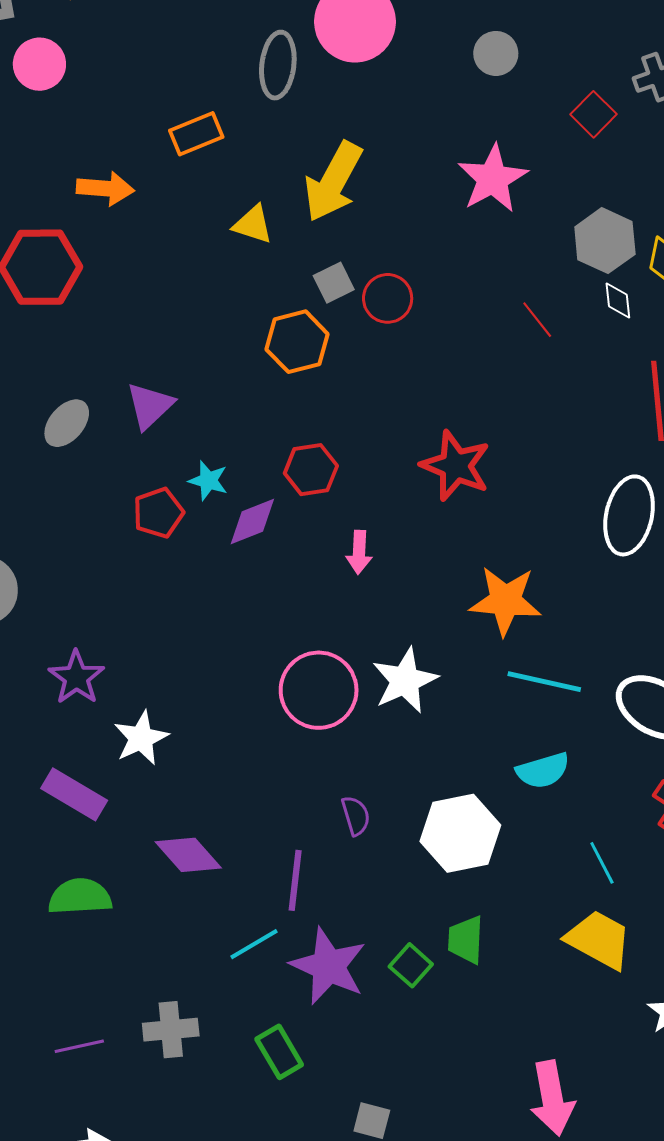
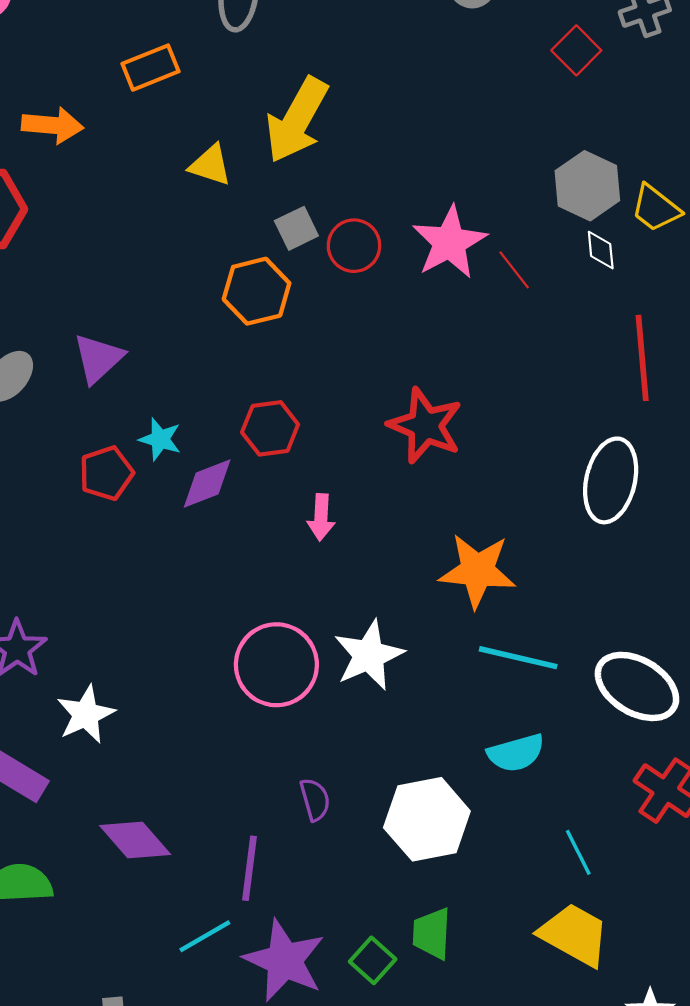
pink star: (493, 179) -> (450, 242), moved

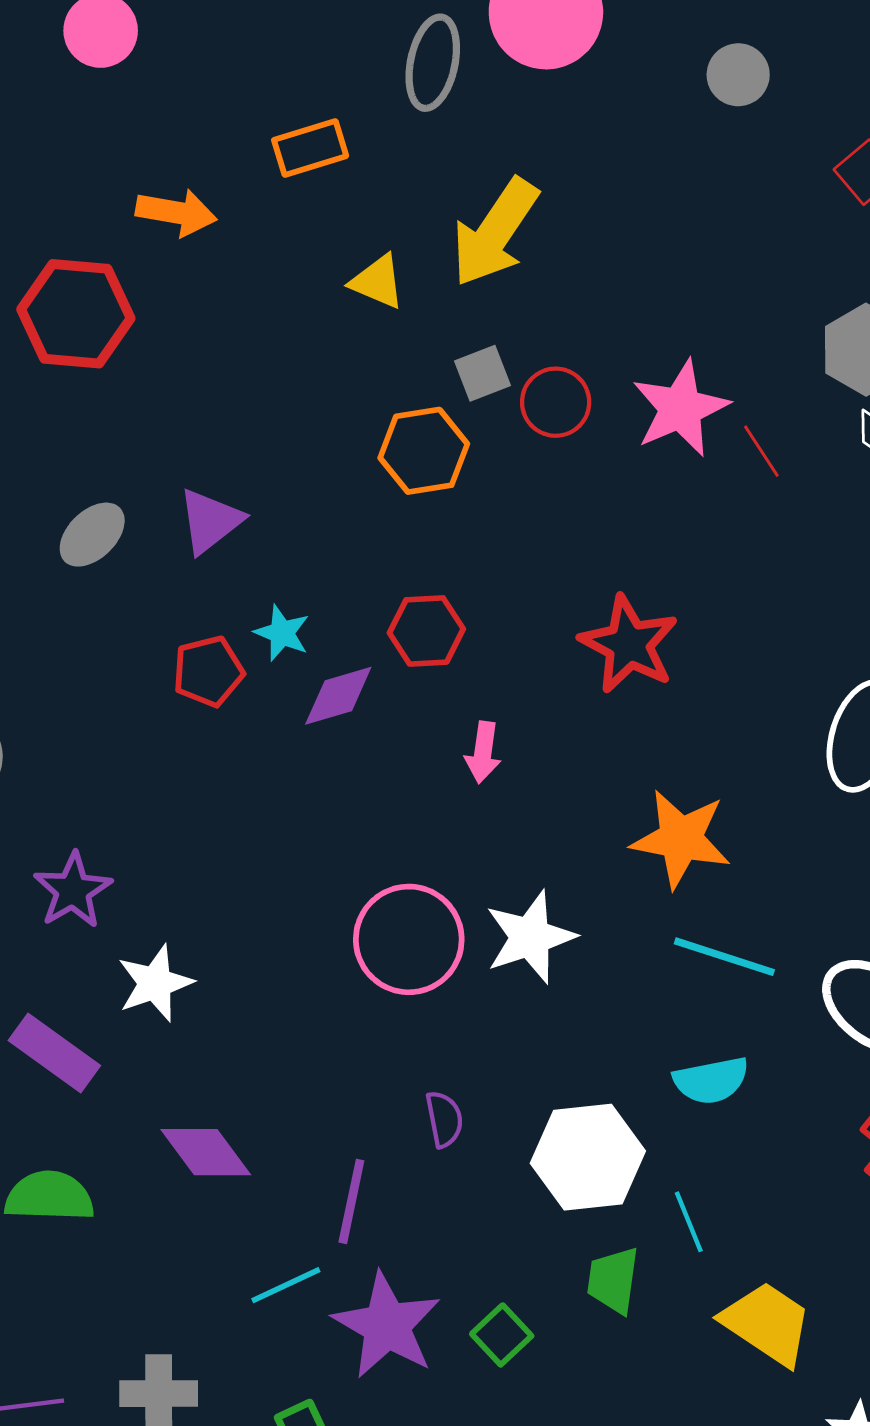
cyan line: (578, 852) -> (689, 1222), moved
green trapezoid: (432, 933) -> (613, 1280), moved

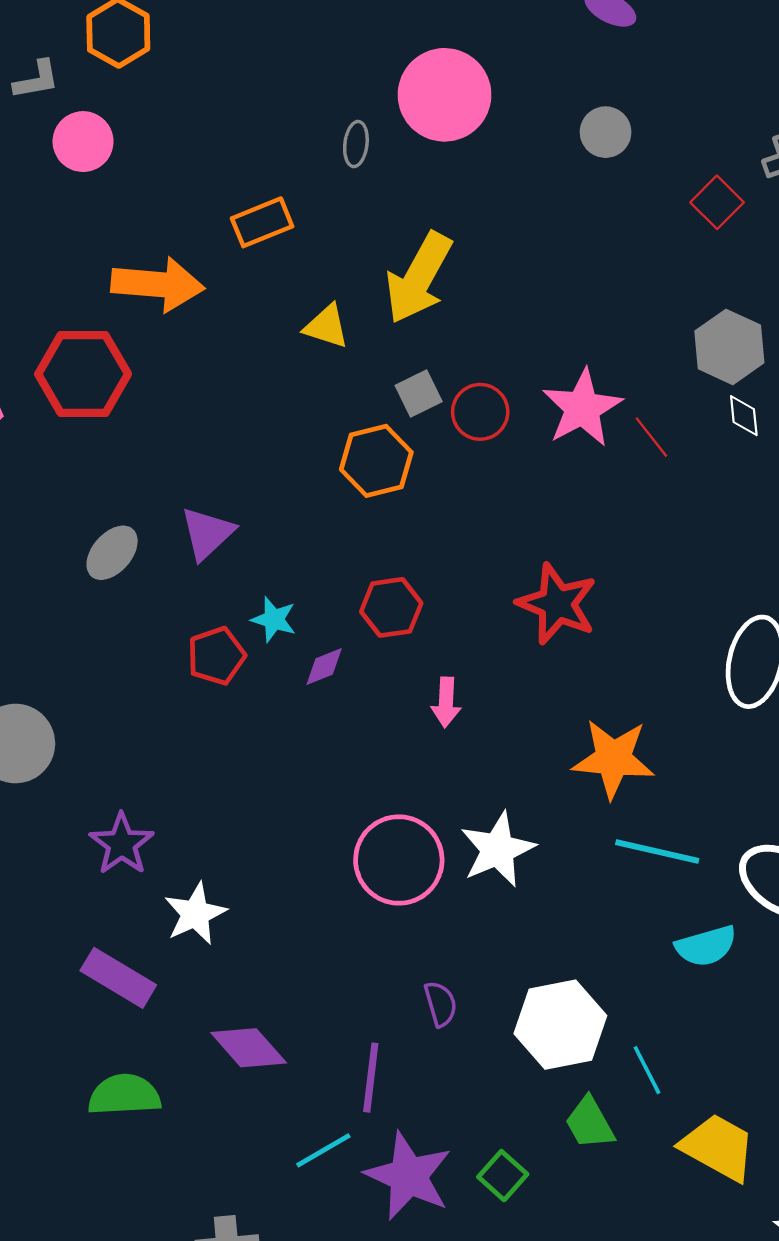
gray ellipse: (433, 63) -> (356, 144), size x0.6
orange arrow: (176, 212) -> (158, 284), size x1.4
purple diamond: (338, 696) -> (324, 667), size x0.7
cyan semicircle: (711, 1080) -> (706, 946), moved
green trapezoid: (613, 1280) -> (590, 1123), turned -32

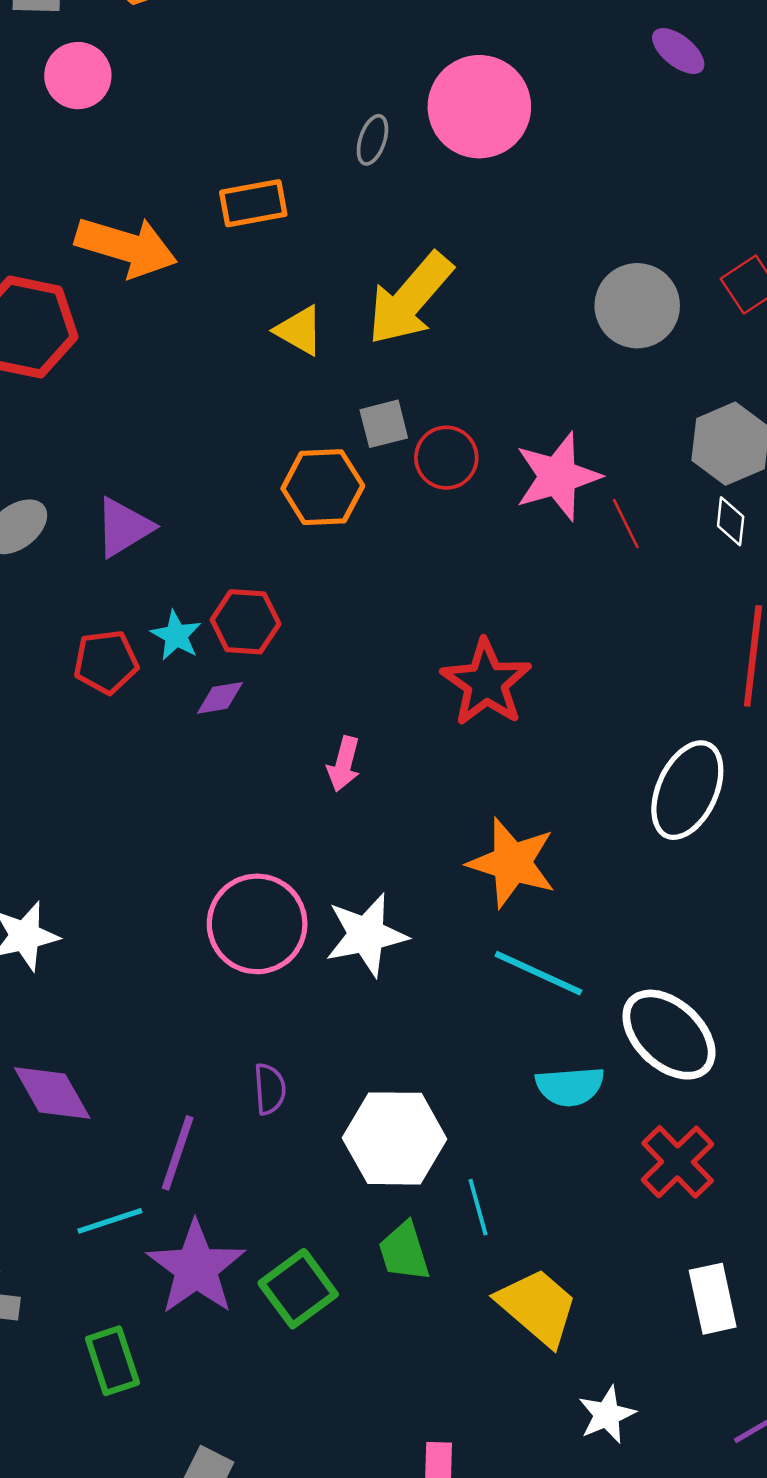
gray circle: (606, 132) -> (637, 306), moved, size x1.5
red hexagon: (391, 607) -> (246, 622), moved
green square: (503, 1176) -> (298, 1289), size x1.4

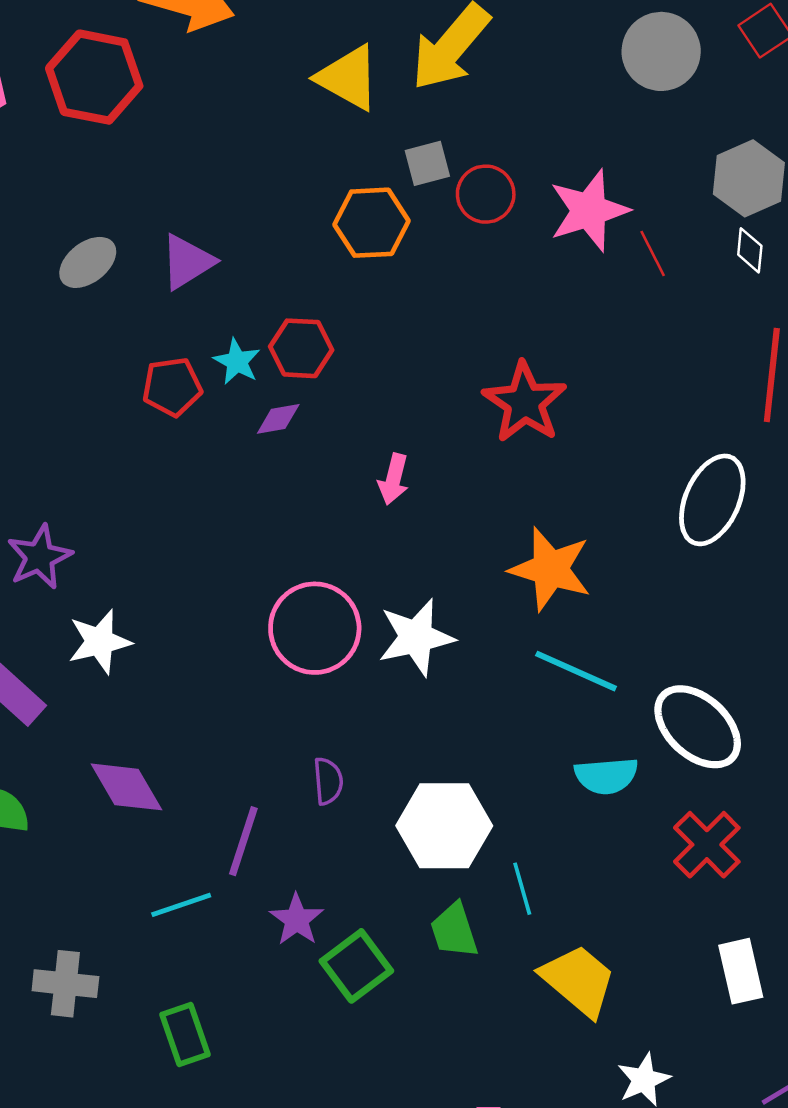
yellow triangle: (299, 330) -> (348, 78), size x1.4
purple star: (196, 1268) -> (297, 920), moved, size x0.6

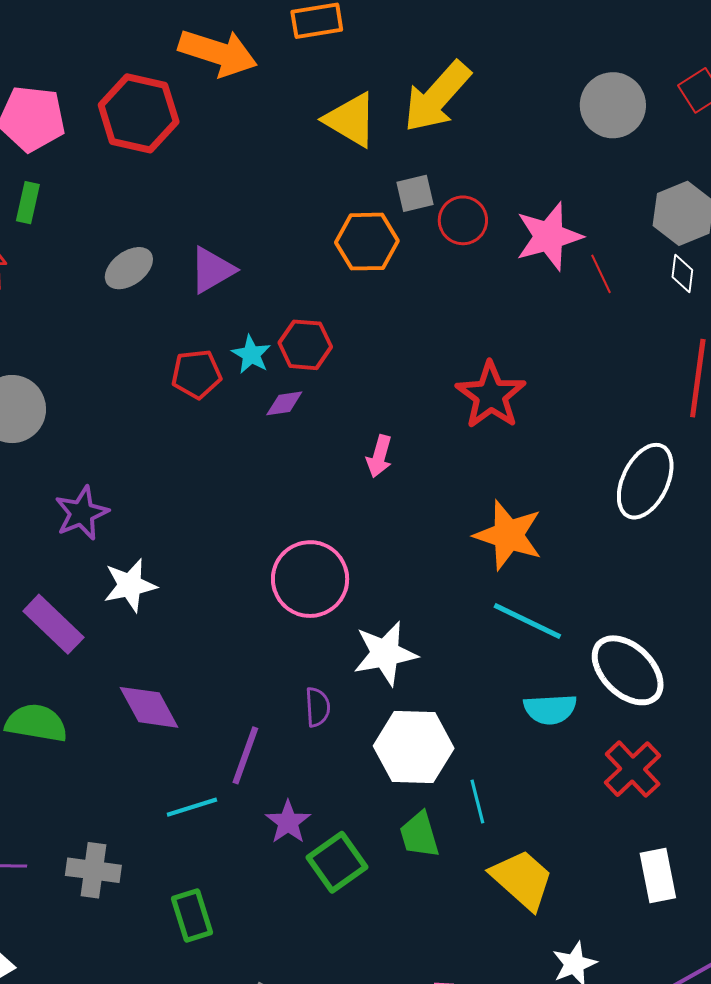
white star: (416, 637) -> (385, 653), moved

